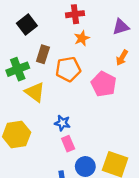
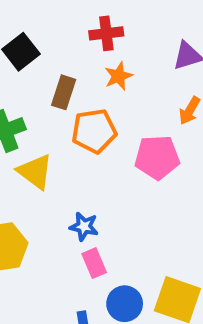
brown rectangle: (43, 54) -> (64, 92), moved
pink pentagon: (104, 84) -> (157, 157), turned -30

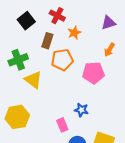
red cross: (106, 33) -> (57, 16), moved, turned 35
blue star: (84, 226) -> (81, 110), moved

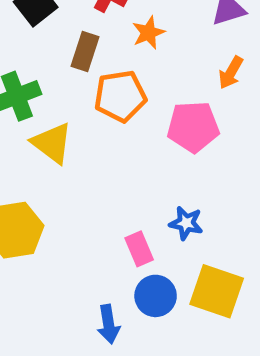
blue star: (81, 110) -> (186, 223), moved
pink rectangle: (62, 125) -> (139, 249), moved

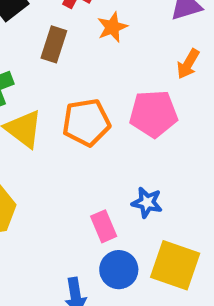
orange pentagon: (120, 96) -> (86, 122), moved

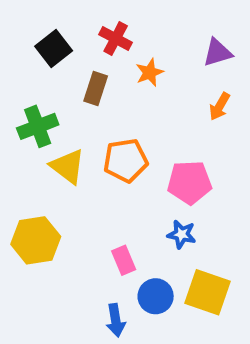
pink pentagon: (153, 114) -> (190, 182), moved
pink rectangle: (104, 226) -> (124, 260), moved

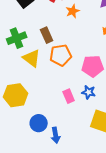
brown rectangle: (96, 88) -> (47, 35), moved, turned -42
pink rectangle: (124, 260) -> (69, 96), moved
blue circle: (156, 296) -> (39, 123), moved

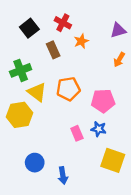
brown rectangle: (47, 35) -> (53, 50), moved
yellow hexagon: (16, 95) -> (20, 115), moved
blue circle: (39, 123) -> (35, 163), moved

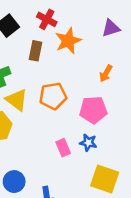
orange star: (81, 41) -> (68, 41), size x1.5
brown rectangle: (53, 50) -> (35, 51), turned 35
orange arrow: (119, 60) -> (106, 73), moved

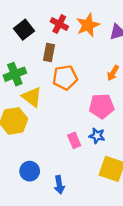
orange star: (68, 41) -> (88, 25), moved
orange pentagon: (53, 96) -> (65, 78), moved

